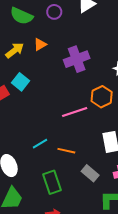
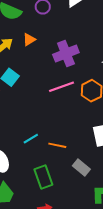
pink line: (75, 112) -> (61, 87), moved

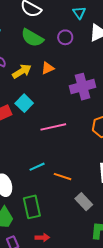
pink line: (61, 87) -> (53, 127), moved
green rectangle: (43, 177) -> (32, 207), moved

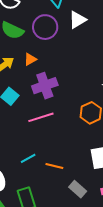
purple circle: (65, 37) -> (45, 27), size x1.6
purple cross: (82, 87) -> (45, 86), moved

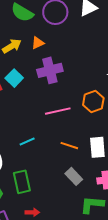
pink line: (41, 117) -> (58, 111), moved
orange line: (54, 166) -> (69, 146), moved

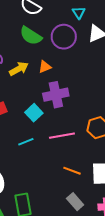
cyan square: (14, 78) -> (34, 113), moved
cyan line: (27, 142) -> (26, 142), moved

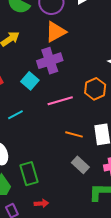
orange triangle: (45, 67) -> (56, 32), moved, size x1.6
cyan line: (26, 142) -> (15, 115), moved

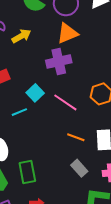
cyan square: (30, 81) -> (35, 93), moved
pink line: (60, 101) -> (65, 102), turned 45

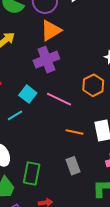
gray rectangle: (79, 168) -> (73, 166), moved, turned 30
green rectangle: (27, 172) -> (32, 173), turned 30

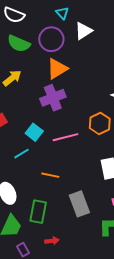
pink line: (59, 99) -> (65, 137), turned -40
orange line: (75, 132) -> (50, 175), moved
gray rectangle: (73, 166) -> (79, 204), size x1.4

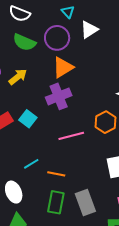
cyan square: (34, 132) -> (28, 119), moved
cyan line: (21, 154) -> (31, 164), moved
green rectangle: (38, 212) -> (56, 202), moved

